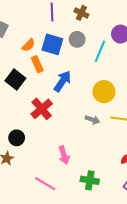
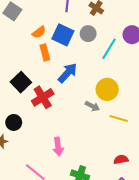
black square: (15, 80) -> (21, 82), moved
gray arrow: (92, 120) -> (92, 106), moved

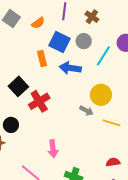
orange semicircle: (39, 32) -> (38, 23), moved
blue arrow: (67, 73) -> (70, 68), moved, turned -125

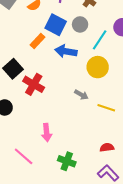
orange rectangle: (42, 58) -> (38, 41), turned 56
yellow circle: (101, 95) -> (98, 67), moved
red cross: (39, 101) -> (34, 84), turned -30

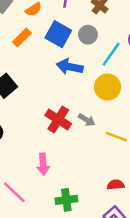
orange rectangle: (38, 41) -> (22, 37), moved
red cross: (34, 84) -> (58, 119), moved
green cross: (67, 161) -> (66, 200), turned -30

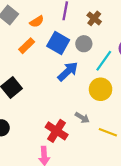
blue arrow: (70, 67) -> (68, 71), turned 125
red cross: (58, 119) -> (57, 131), moved

